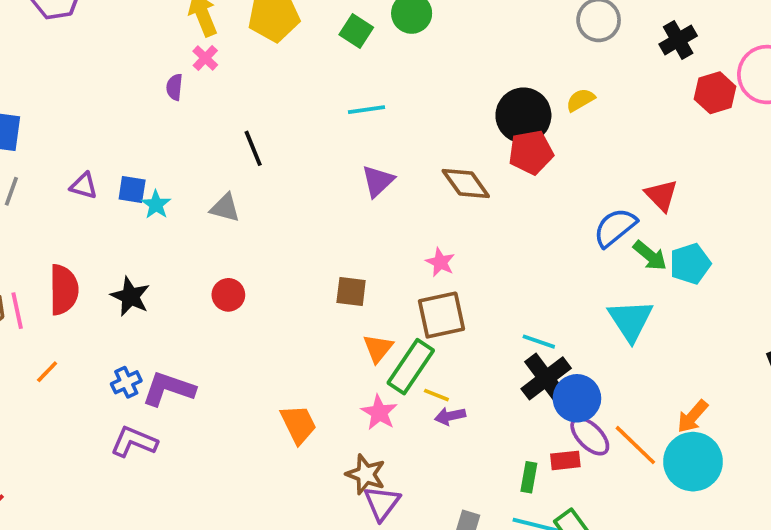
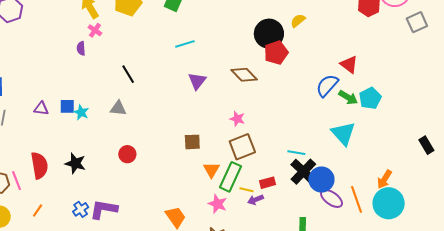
orange line: (635, 445) -> (357, 199), turned 36
red rectangle: (565, 460) -> (267, 183), moved

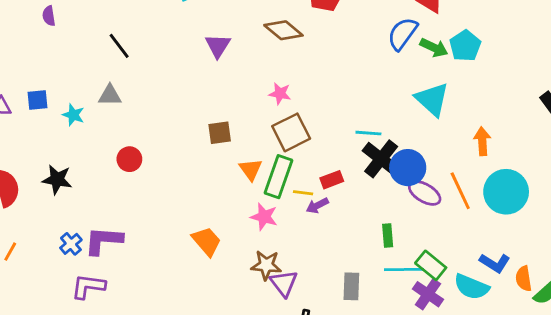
cyan star: (81, 112) -> (73, 115), moved
orange arrow: (384, 179) -> (482, 141), moved, turned 150

